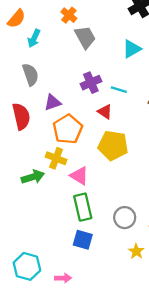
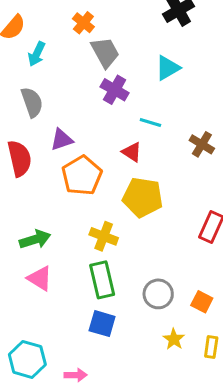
purple cross: (91, 83) -> (115, 90), moved, turned -36
yellow cross: (56, 158) -> (104, 236), moved
pink triangle: (79, 176) -> (40, 278), moved

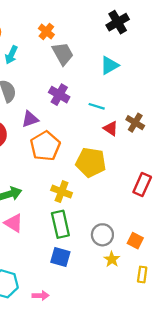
purple cross: (115, 90) -> (59, 95), moved
red triangle: (132, 152) -> (111, 128), moved
yellow star: (174, 339) -> (112, 259), moved

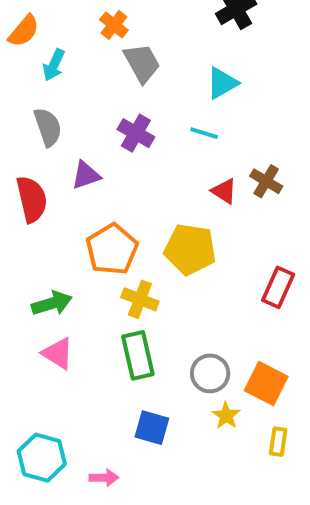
cyan line: (97, 106) -> (204, 133), moved
orange pentagon: (45, 146) -> (112, 249), moved
orange square: (135, 241) -> (266, 383), size x1.5
blue square: (60, 257) -> (152, 428), moved

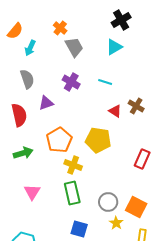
cyan triangle: (222, 83) -> (114, 47), moved
green arrow: (52, 303) -> (23, 153), moved
pink triangle: (58, 353) -> (32, 192), turned 30

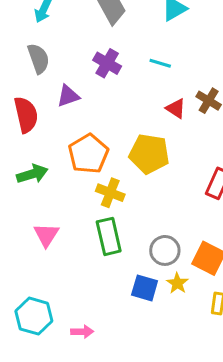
blue square: (79, 229) -> (145, 288), moved

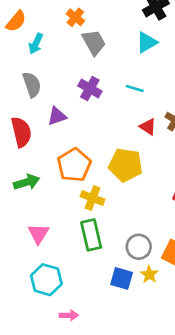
cyan hexagon: (34, 316) -> (46, 280), moved

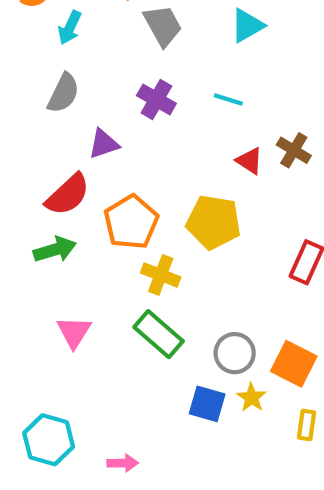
gray semicircle: (32, 85) -> (63, 93), turned 45
red semicircle: (21, 132) -> (68, 195), moved, turned 60
green rectangle: (91, 235) -> (159, 334), turned -36
cyan hexagon: (46, 280) -> (49, 440), moved

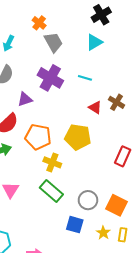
purple cross: (156, 99) -> (50, 78), size x1.4
orange pentagon: (131, 222) -> (38, 137), turned -30
yellow star: (252, 398) -> (103, 233), moved

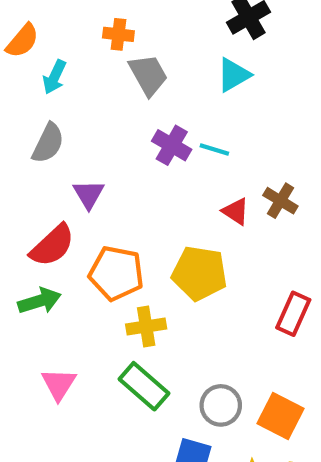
orange cross: (39, 23) -> (118, 34), turned -32
purple cross: (50, 78) -> (172, 145), moved, size x0.7
purple triangle: (25, 99) -> (89, 194), turned -42
yellow cross: (52, 162) -> (146, 327), turned -30

